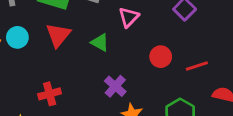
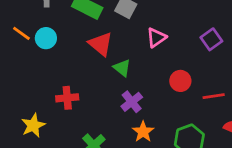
red triangle: (58, 35) -> (101, 44), moved, turned -40
green triangle: (100, 42) -> (122, 68), moved

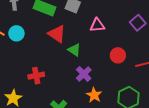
pink triangle: (156, 38) -> (97, 25), turned 35

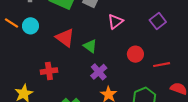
pink triangle: (97, 25) -> (115, 22), turned -35
red triangle: (57, 34) -> (65, 38), moved

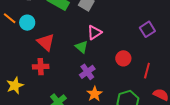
pink triangle: (115, 22) -> (95, 32), moved
red triangle: (65, 38) -> (46, 42), moved
red line: (162, 65) -> (147, 71), turned -70

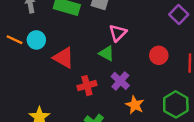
red cross: (41, 67) -> (87, 86), moved

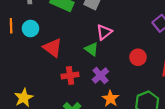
orange line: (15, 40) -> (11, 26), turned 56

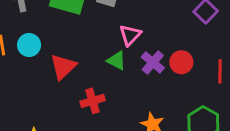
red triangle: (53, 48) -> (63, 67), turned 48
purple cross: (100, 75) -> (153, 62), moved

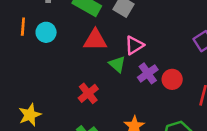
red triangle: (63, 67) -> (95, 40), moved, turned 30
red cross: (93, 101) -> (88, 93), turned -36

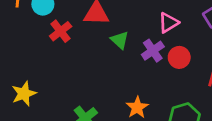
pink triangle: (134, 45) -> (168, 23), moved
red cross: (88, 93) -> (61, 31), moved

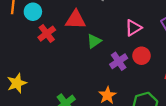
green triangle: (120, 40) -> (94, 41), turned 42
purple cross: (153, 51) -> (119, 61), moved

